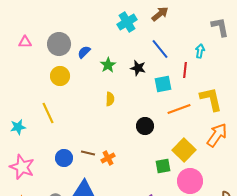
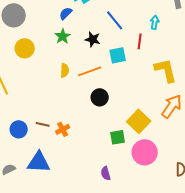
blue semicircle: (84, 52) -> (66, 13), moved
yellow circle: (60, 76) -> (25, 48), moved
orange line: (179, 109) -> (90, 71), moved

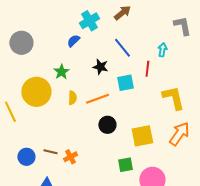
green star: (63, 36) -> (61, 72), moved
yellow circle: (25, 48) -> (36, 92), moved, size x1.5
yellow square: (139, 121) -> (142, 136), moved, turned 35

